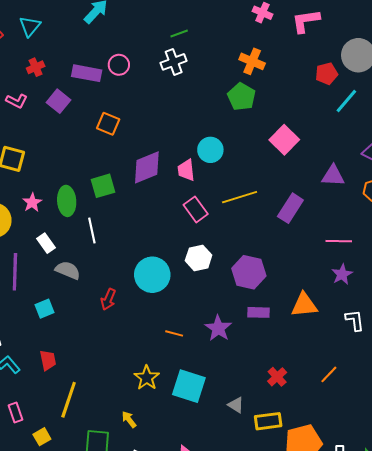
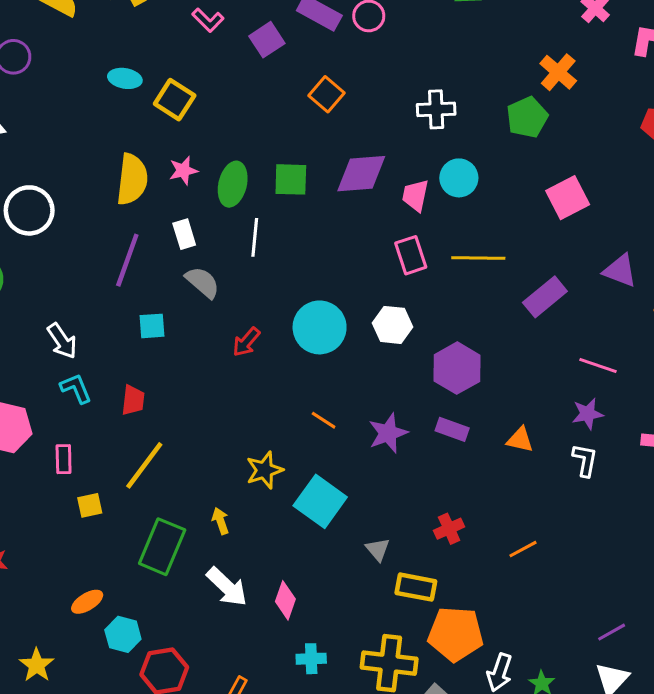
white cross: (174, 62) -> (436, 109), moved
orange triangle: (304, 305) -> (520, 440), size x0.7
white L-shape: (355, 320) -> (585, 460), moved

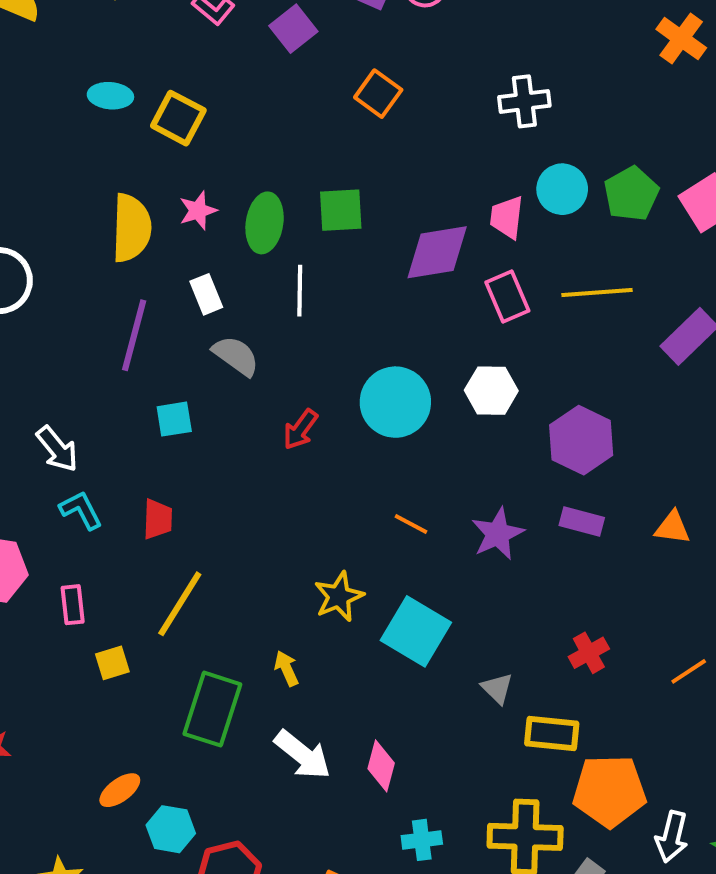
green pentagon: (527, 117) -> (631, 194), moved
purple diamond: (361, 174) -> (437, 252), moved

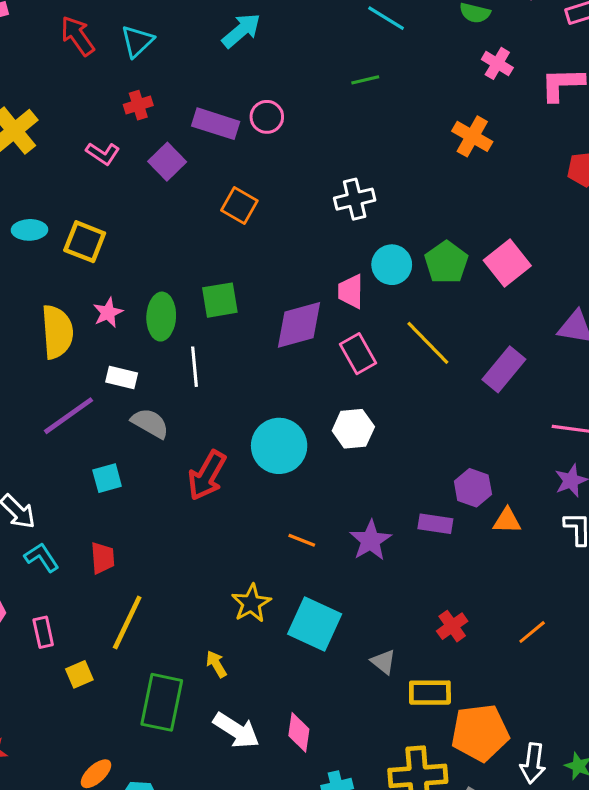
yellow line: (597, 293) -> (428, 343), turned 56
white rectangle: (206, 294) -> (122, 378), turned -48
purple line: (134, 335) -> (69, 416), turned 46
red arrow: (300, 429) -> (207, 475), size x1.5
purple hexagon: (581, 440) -> (473, 488), moved, size x0.7

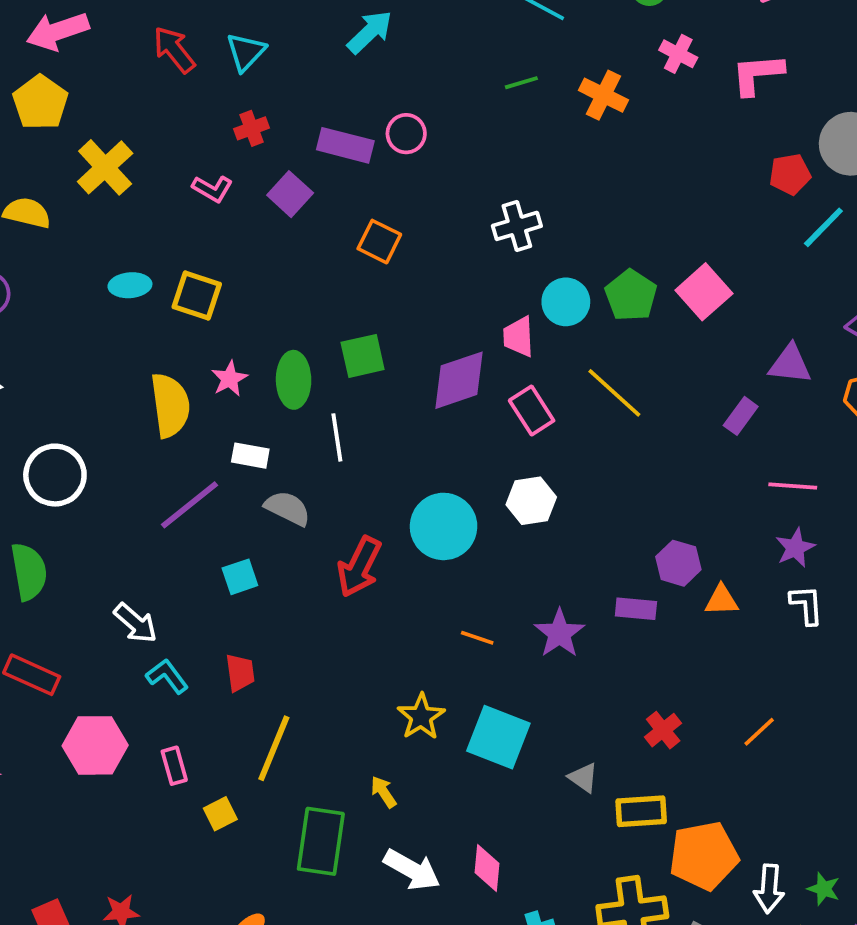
orange cross: (472, 136) -> (603, 95), moved
purple rectangle: (504, 369) -> (741, 416), moved, size x0.7

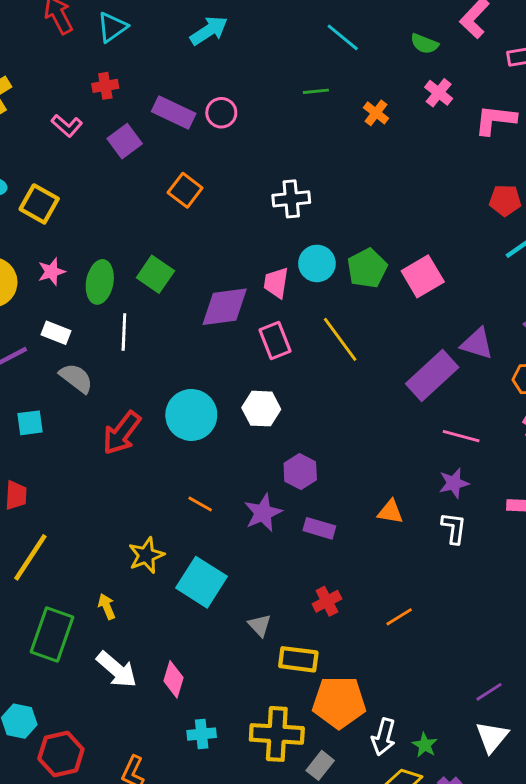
orange cross: (603, 95) -> (376, 113), size x0.7
green square: (363, 356) -> (155, 274), turned 36
purple rectangle: (741, 416) -> (432, 376), size x1.8
purple hexagon: (678, 563) -> (300, 472), moved
purple rectangle: (636, 609) -> (319, 528), moved

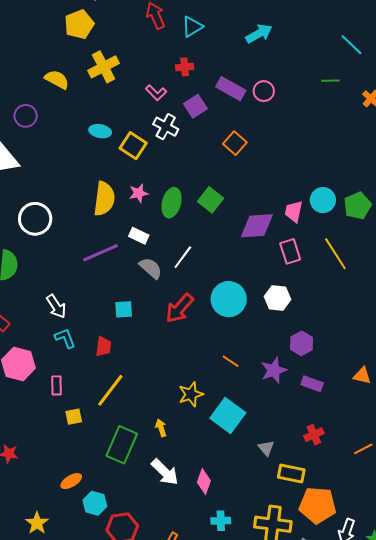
white cross: (291, 199) -> (166, 127), moved, turned 30
white line: (124, 332) -> (183, 257), moved, turned 30
cyan square: (30, 423) -> (124, 309), moved

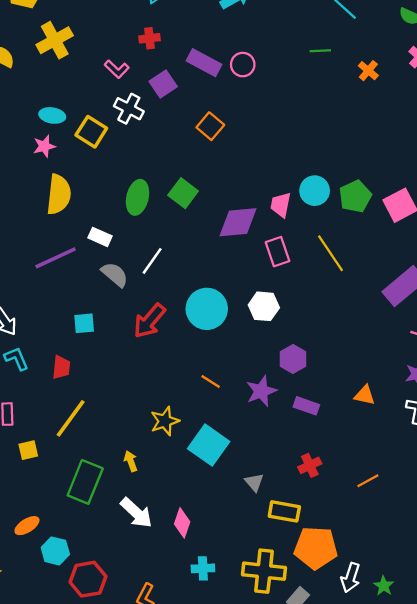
pink star: (139, 193) -> (44, 146), moved

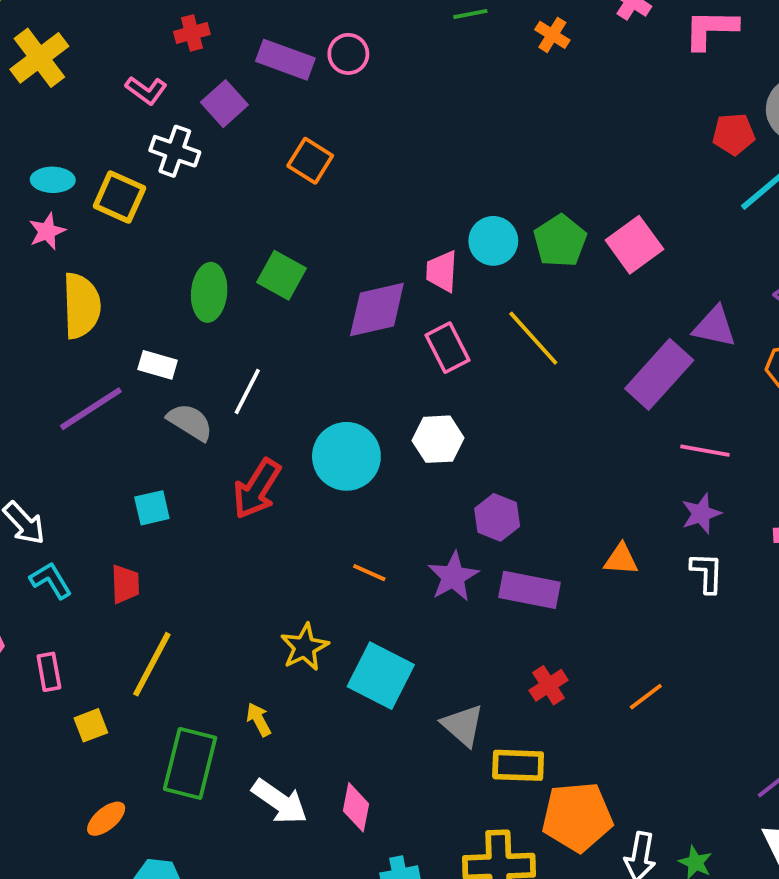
purple rectangle: (306, 406) -> (530, 590), size x1.4
gray triangle: (254, 482) -> (463, 725), size x1.4
orange ellipse: (27, 526) -> (106, 819), moved

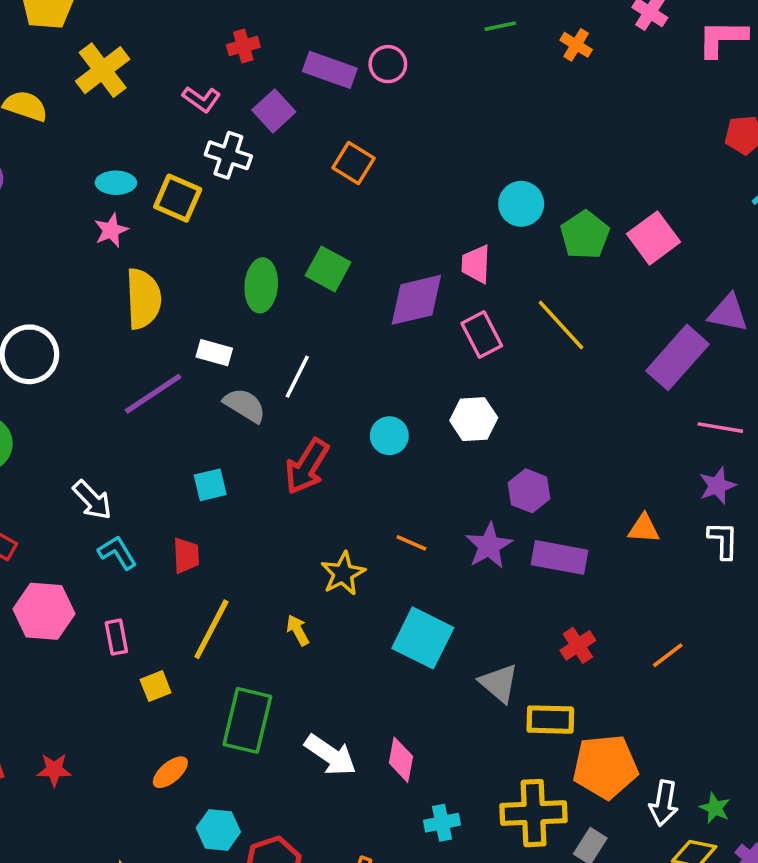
cyan circle: (493, 241) -> (521, 204), moved
cyan circle: (346, 456) -> (389, 436), size x0.6
yellow star: (304, 647) -> (343, 573), moved
yellow arrow: (259, 720) -> (298, 630), moved

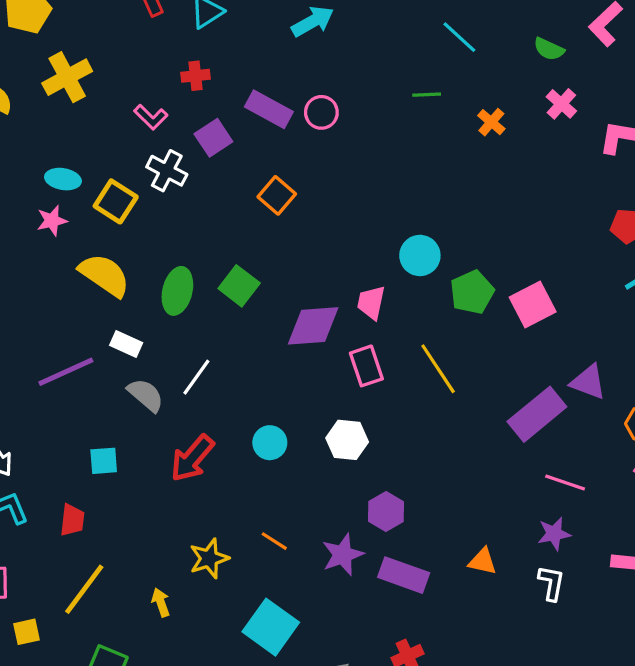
yellow semicircle: (143, 299) -> (105, 275), moved, turned -62

